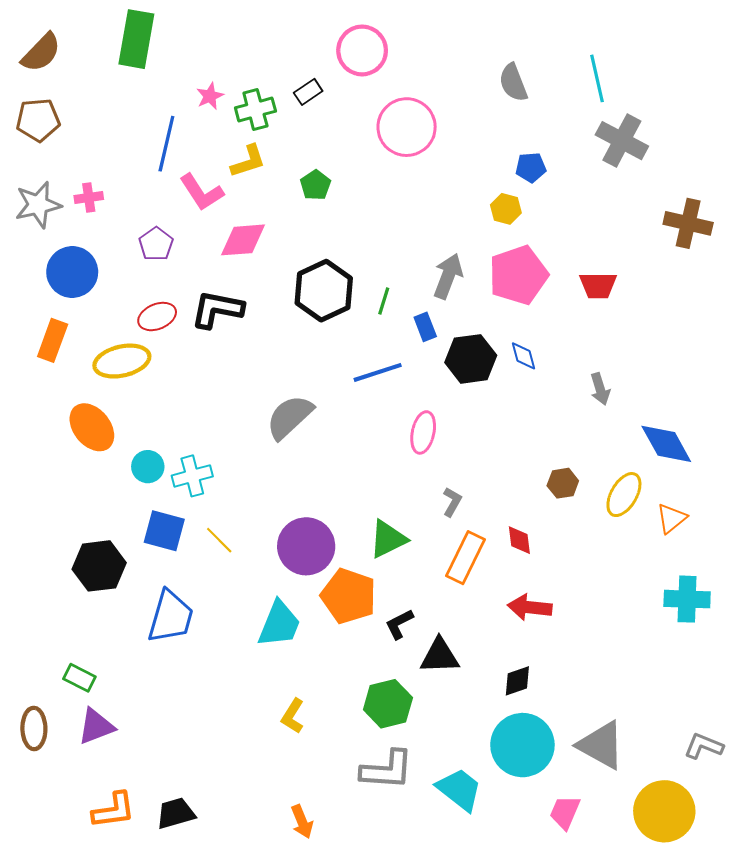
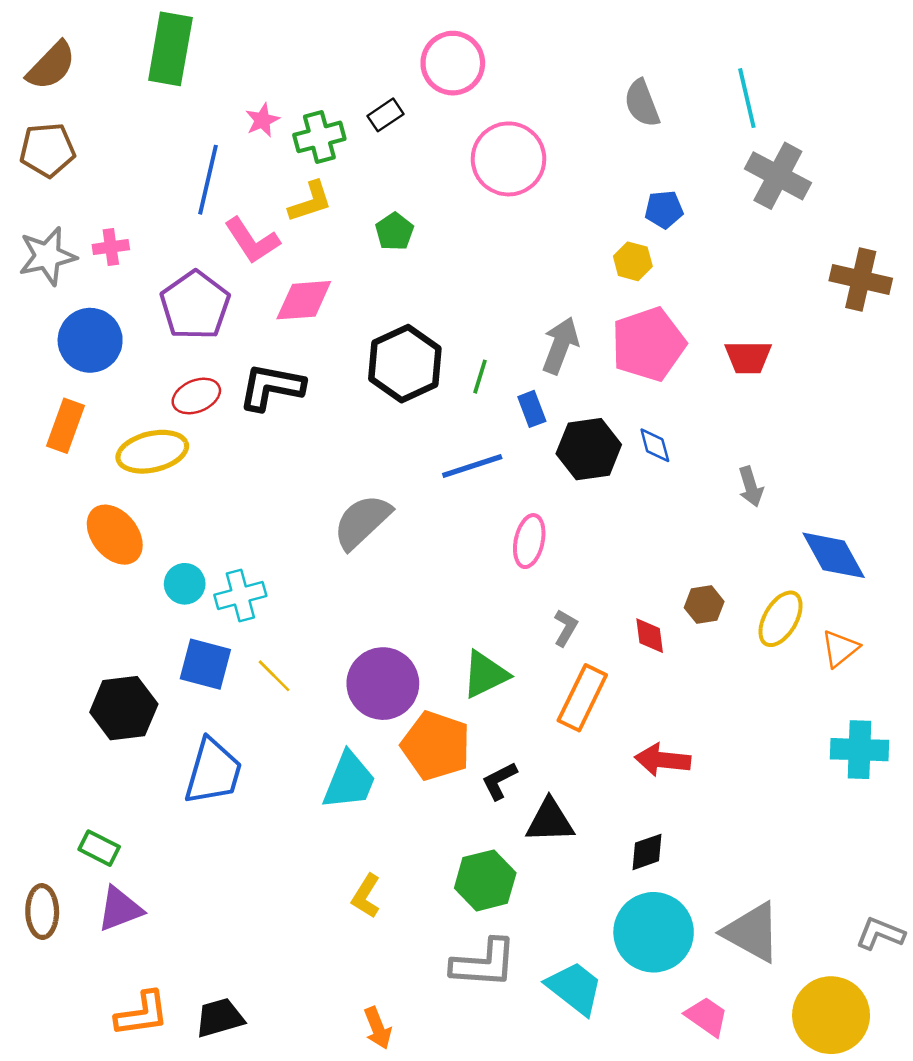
purple pentagon: (156, 244) -> (195, 305), size x1.6
red diamond: (519, 540) -> (650, 636), moved
pink trapezoid: (565, 812) -> (707, 1016), turned 102

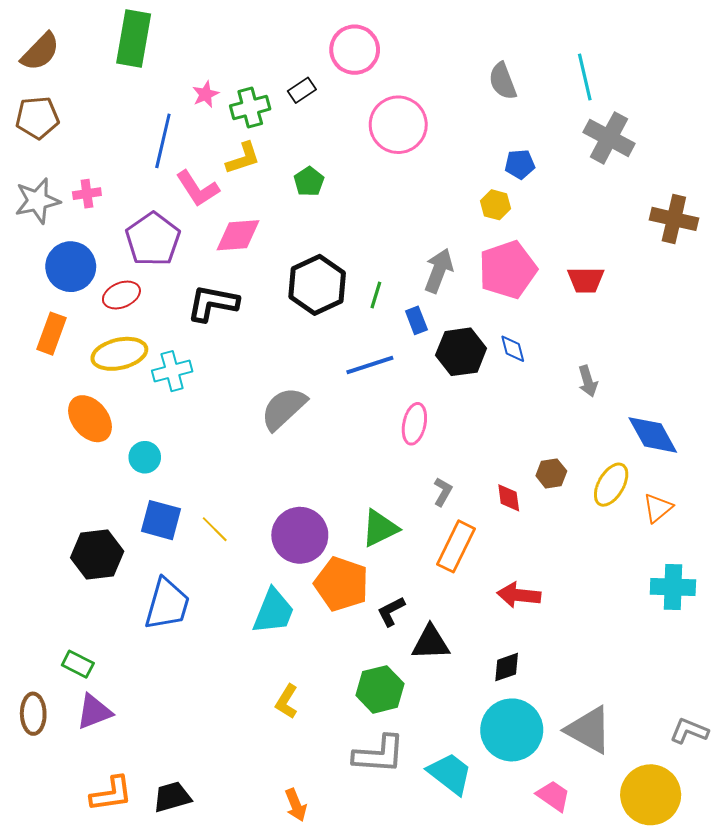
red ellipse: (196, 396) -> (121, 295), moved
cyan cross: (240, 595) -> (172, 371), moved

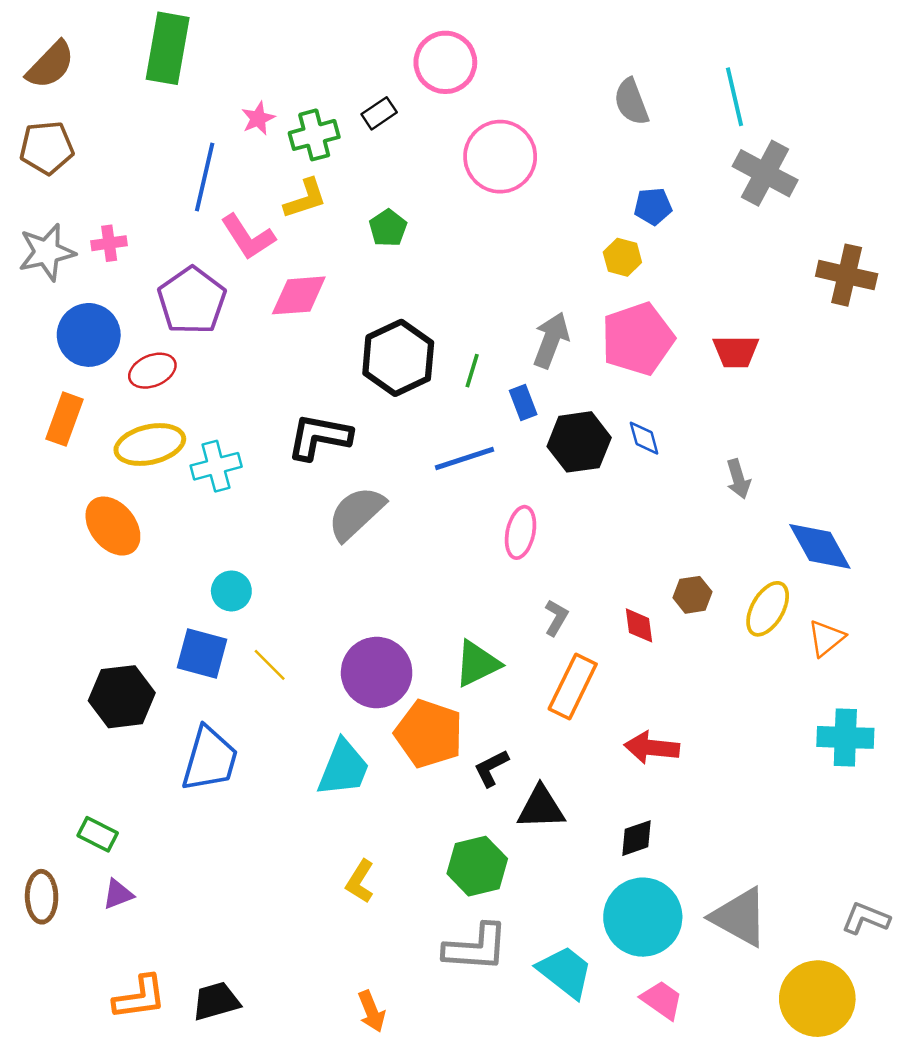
black L-shape: (213, 303) -> (319, 437), moved
cyan circle: (145, 457) -> (231, 591), moved
purple triangle: (94, 712) -> (118, 894), size x0.7
pink trapezoid: (553, 796) -> (662, 1000), moved

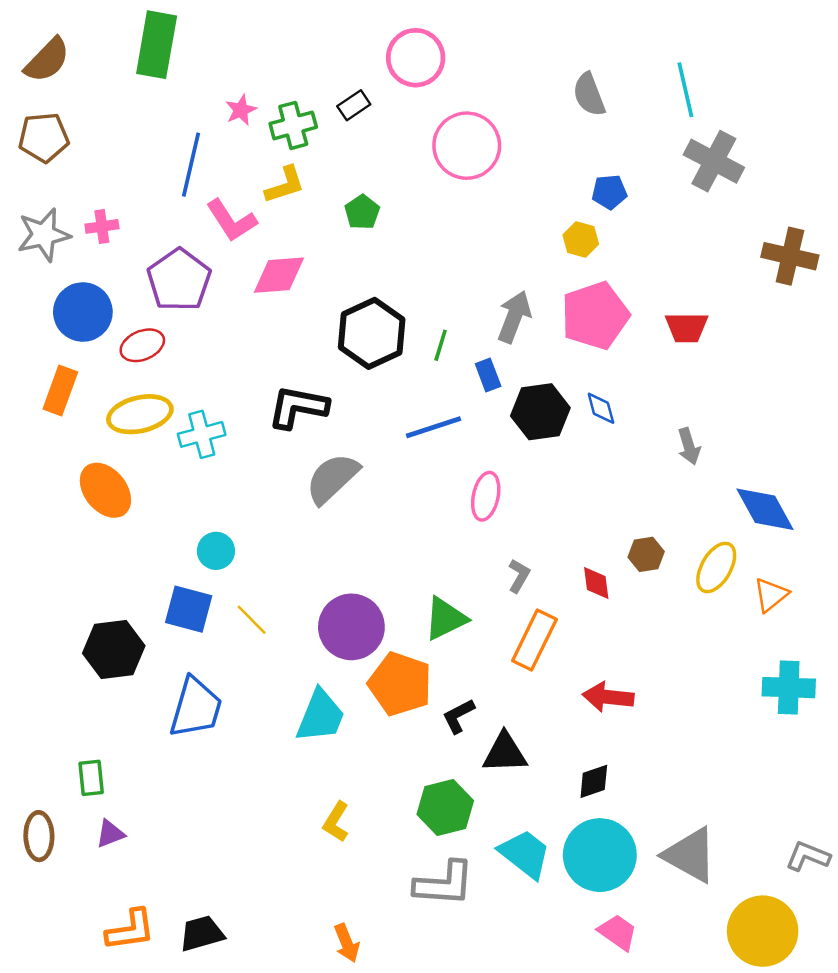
green rectangle: (98, 834) -> (91, 778), turned 57
cyan trapezoid: (565, 972) -> (525, 854), moved

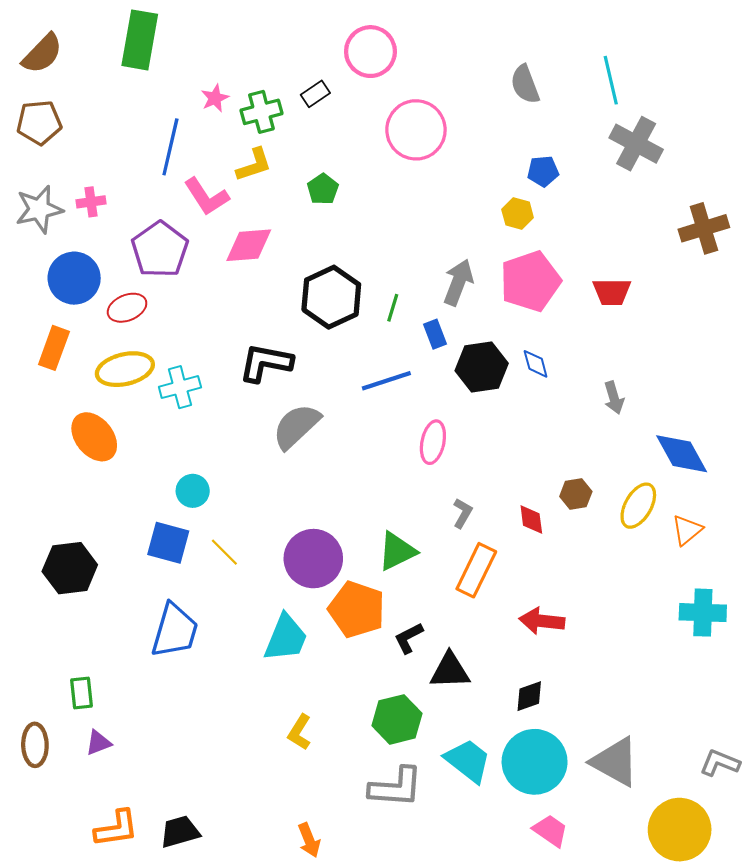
brown cross: (790, 256) -> (704, 228), turned -30
black hexagon: (114, 649) -> (70, 568), moved

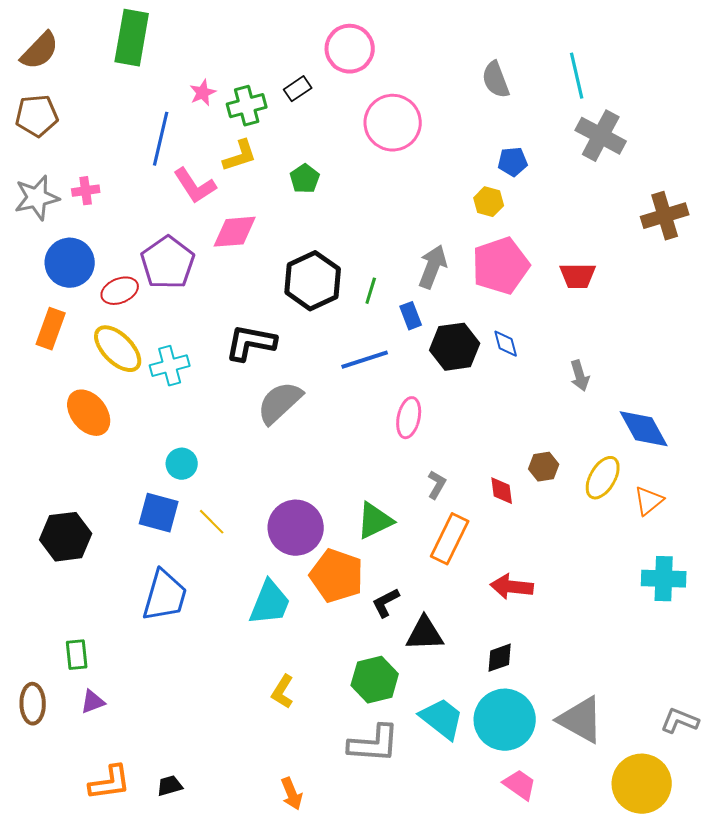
purple pentagon: (160, 249) -> (168, 263), moved
yellow ellipse: (125, 369) -> (118, 349), turned 58
black trapezoid: (180, 832) -> (170, 786), size x0.7

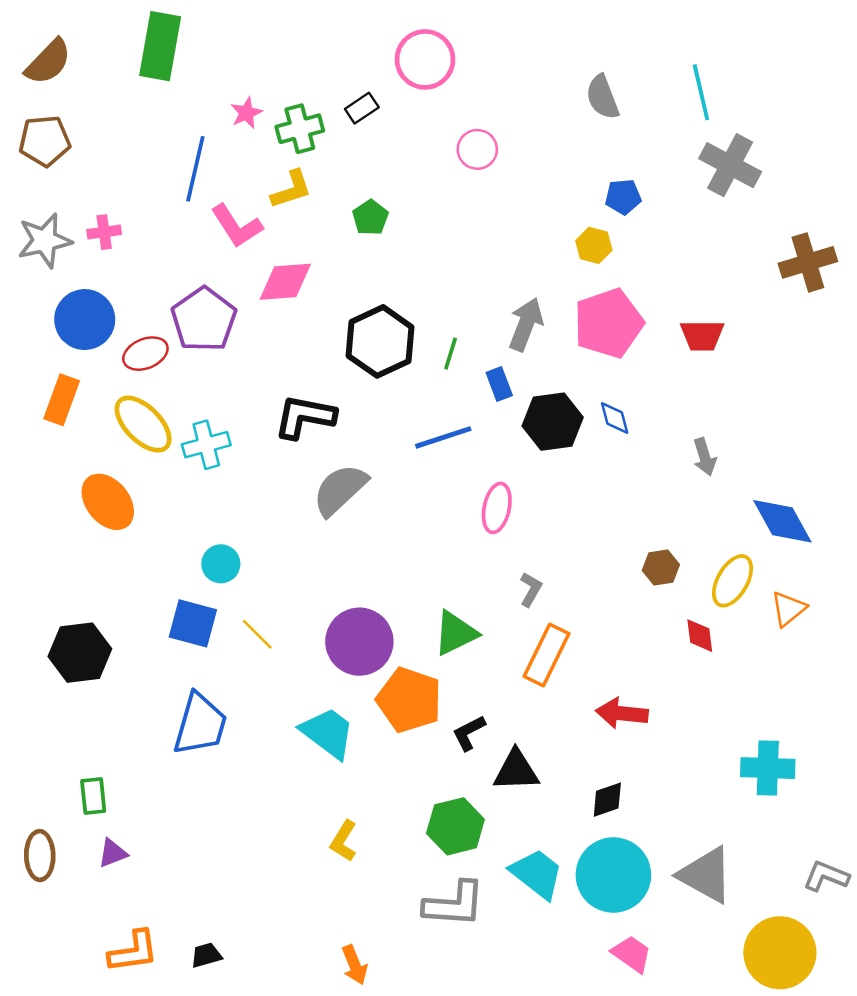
pink circle: (393, 123) -> (477, 149), size x0.6
red diamond: (502, 491) -> (700, 636), moved
cyan cross: (664, 579) -> (768, 768), moved
cyan trapezoid: (270, 603) -> (328, 733), turned -75

